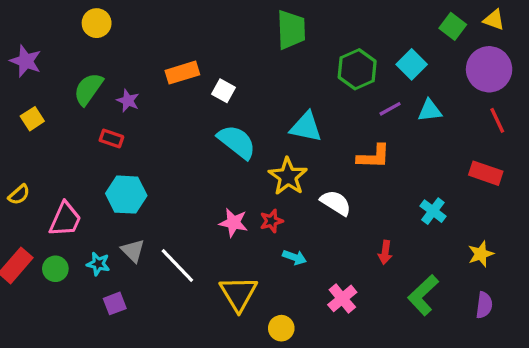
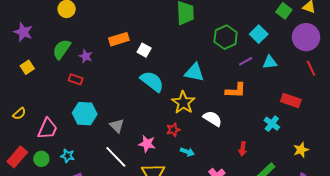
red rectangle: (486, 173) -> (291, 101), moved
pink star: (233, 223) -> (147, 144), moved
gray triangle: (133, 251) -> (117, 126), moved

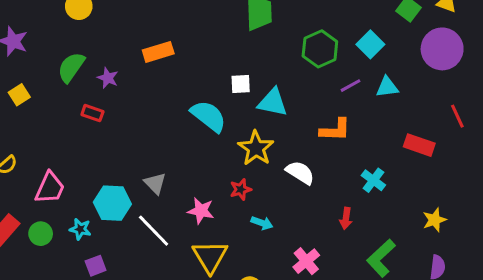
white square: (144, 50) -> (241, 84), moved, turned -32
red line: (311, 68) -> (457, 116), moved
cyan hexagon: (85, 114) -> (112, 203), moved
cyan cross: (272, 124) -> (373, 180), moved

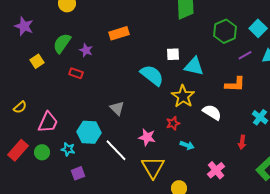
yellow square: (19, 95) -> (37, 61), moved
gray triangle: (155, 183) -> (117, 108), moved

